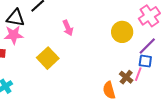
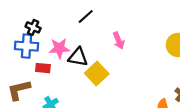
black triangle: (16, 18) -> (78, 57), moved

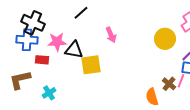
black cross: (33, 27) -> (33, 23), size x1.6
yellow square: (97, 73) -> (91, 65), turned 35

